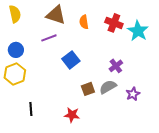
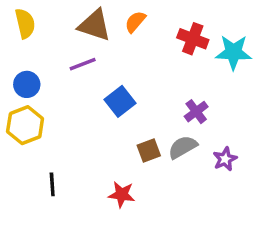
orange semicircle: (84, 22) -> (135, 22), moved, turned 48
cyan star: (138, 31) -> (233, 52), turned -30

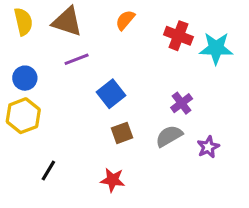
brown triangle: (95, 25) -> (67, 22), moved
brown square: (149, 151) -> (122, 133), moved
black line: (52, 184) -> (48, 171), turned 35

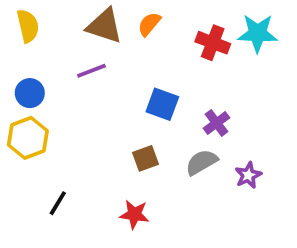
brown triangle: (67, 22) -> (104, 26), moved
cyan star: (216, 48) -> (258, 33), moved
blue square: (111, 94) -> (162, 104), moved, turned -32

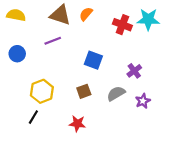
yellow semicircle: (28, 26) -> (16, 15), turned -66
purple cross: (216, 123) -> (134, 71), moved
yellow hexagon: (28, 138) -> (42, 91), moved

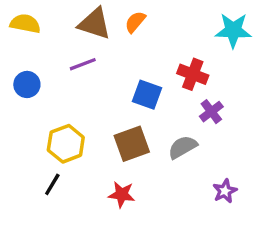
red cross: (122, 25) -> (193, 74), moved
brown square: (84, 91) -> (132, 144), size x1.5
purple star: (143, 101) -> (225, 191), moved

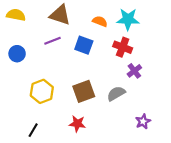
orange semicircle: (135, 22) -> (100, 21), moved, turned 72
cyan star: (233, 30) -> (128, 19), moved
blue square: (147, 95) -> (84, 45), moved
black line: (52, 184) -> (33, 130), moved

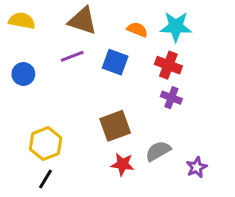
purple cross: (134, 71) -> (171, 98), moved, turned -32
yellow hexagon: (42, 91) -> (46, 144), moved
gray semicircle: (116, 94) -> (158, 151), moved
red star: (77, 124) -> (123, 164), moved

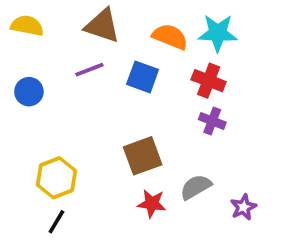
orange semicircle: (137, 30) -> (170, 37), size x1.4

